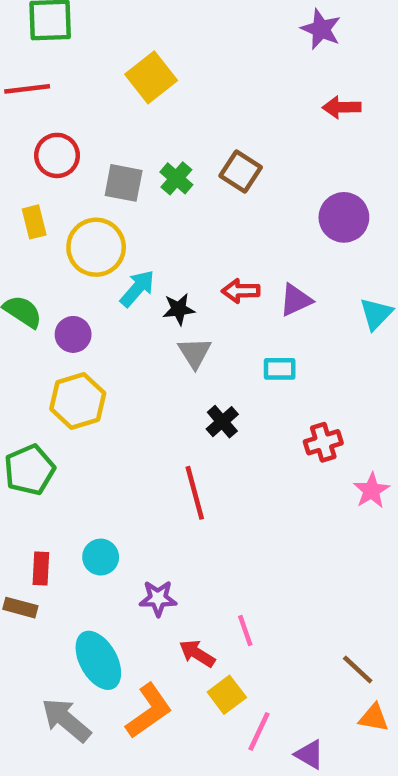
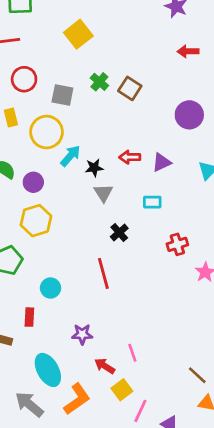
green cross: (176, 178) -> (99, 82), moved
cyan circle: (101, 557) -> (51, 288), moved
red rectangle: (41, 569) -> (29, 317), moved

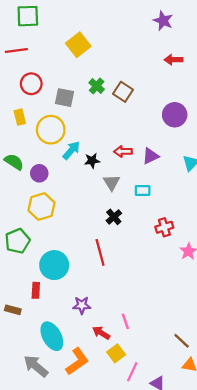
gray triangle: (103, 193) -> (112, 182), moved
cyan circle: (51, 288) -> (54, 265), size x1.6

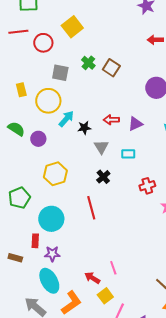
red circle: (31, 84) -> (43, 43), moved
yellow hexagon: (42, 207) -> (55, 174), moved
purple star: (82, 305) -> (52, 254), moved

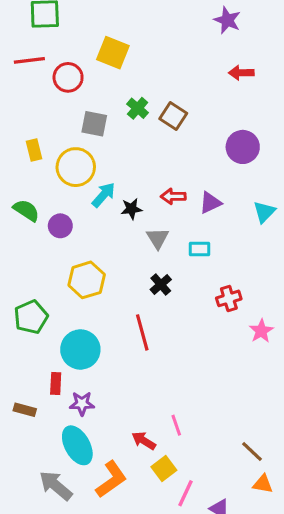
yellow square: (72, 27) -> (113, 53), turned -30

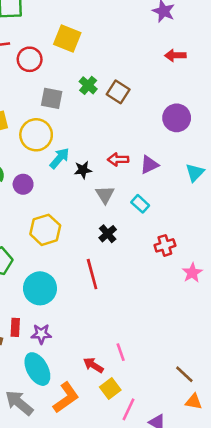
cyan rectangle: (199, 249) -> (140, 204), turned 42
red rectangle: (56, 383) -> (15, 327), moved

